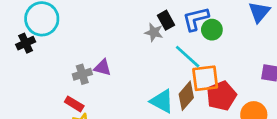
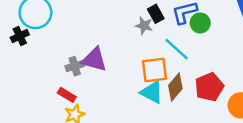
purple triangle: (103, 67) -> (94, 60), size x1.5
orange square: (205, 78) -> (154, 70), moved

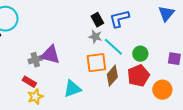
green circle: (200, 23) -> (140, 54), moved
gray star: (144, 26) -> (95, 37), moved
cyan triangle: (152, 92) -> (72, 89), moved, turned -48

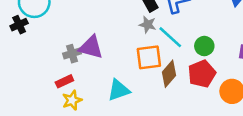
red rectangle: (29, 82) -> (64, 81), turned -56

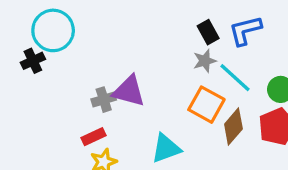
gray star: (148, 25) -> (205, 61), turned -30
orange square: (149, 57) -> (206, 105), turned 36

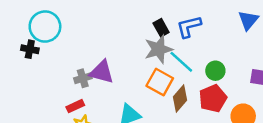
black cross: (33, 61) -> (30, 49), turned 36
gray star: (205, 61) -> (159, 49), size x1.6

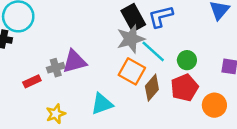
black rectangle: (161, 28) -> (133, 18), size x1.5
purple triangle: (102, 72) -> (74, 61), turned -30
red rectangle: (75, 106) -> (32, 81), moved

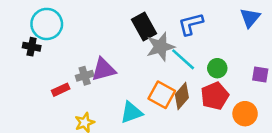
black rectangle: (133, 18) -> (144, 27), moved
orange square: (132, 71) -> (162, 95), moved

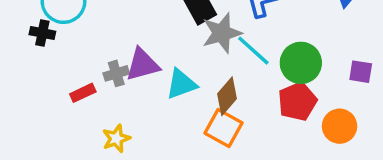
green circle: (217, 68) -> (301, 63), size x1.5
orange square: (162, 95) -> (223, 128), moved
brown diamond: (182, 96) -> (227, 96), moved
cyan triangle: (131, 112) -> (181, 84), moved

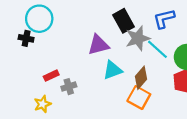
purple triangle: (143, 65) -> (98, 45), moved
gray cross: (116, 73) -> (69, 87), moved
yellow star: (116, 138) -> (42, 104), moved

